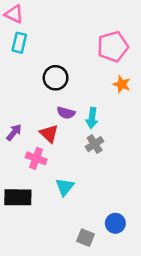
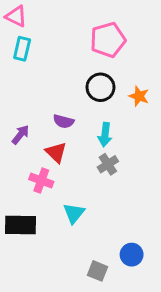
pink pentagon: (113, 47) -> (108, 40), moved
black circle: (56, 78) -> (100, 87), moved
purple semicircle: (66, 113) -> (63, 121), moved
purple arrow: (14, 132) -> (21, 135), moved

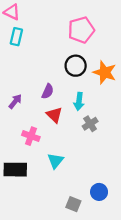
orange star: (139, 96) -> (105, 72), size x1.5
purple semicircle: (63, 121) -> (48, 91), turned -80
red triangle: (56, 152) -> (54, 115), moved
gray cross: (108, 164) -> (90, 124), moved

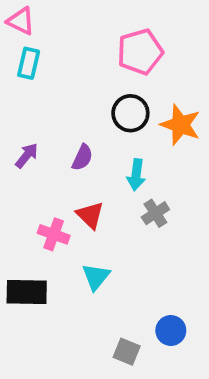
purple arrow: (15, 101) -> (27, 156), moved
red triangle: (54, 115) -> (90, 215), moved

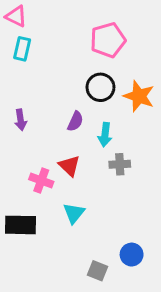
purple arrow: (27, 156) -> (21, 120), turned 132
purple semicircle: (82, 157) -> (75, 121), moved
gray cross: (155, 213) -> (120, 164), turned 30

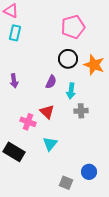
black rectangle: (21, 225) -> (14, 152), turned 30

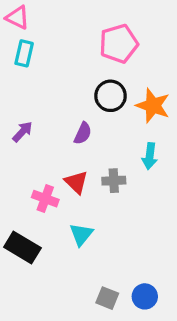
purple arrow: (14, 81) -> (22, 132), turned -128
cyan arrow: (71, 91) -> (150, 156), moved
gray cross: (81, 111) -> (114, 181), moved
blue circle: (89, 172) -> (145, 296), moved

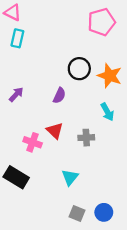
pink pentagon: (119, 44) -> (101, 22), moved
cyan arrow: (150, 156) -> (107, 112), turned -36
gray cross: (114, 181) -> (86, 138), moved
cyan triangle: (81, 234) -> (70, 177), moved

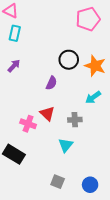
purple arrow: (16, 94) -> (14, 66), moved
cyan arrow: (107, 112) -> (93, 97), turned 84
cyan triangle: (70, 177) -> (66, 145), moved
gray square: (77, 214) -> (58, 182), moved

